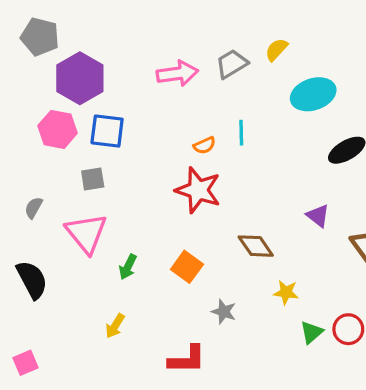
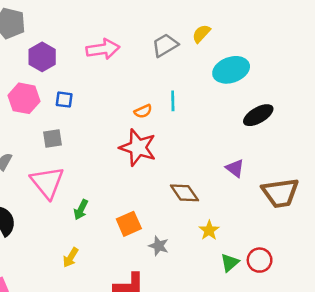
pink arrow: (177, 74) -> (103, 49), moved
purple hexagon: (80, 78) -> (42, 57), size x0.7
blue square: (107, 131) -> (64, 100), size x0.6
orange square: (187, 267) -> (129, 224), moved, turned 30
yellow star: (286, 292) -> (209, 230), turned 30

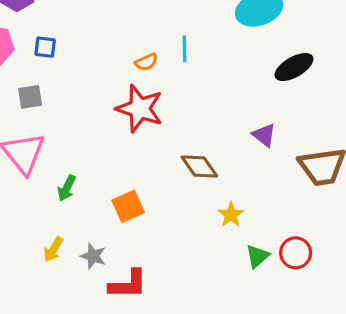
gray star: (159, 246) -> (93, 256), moved

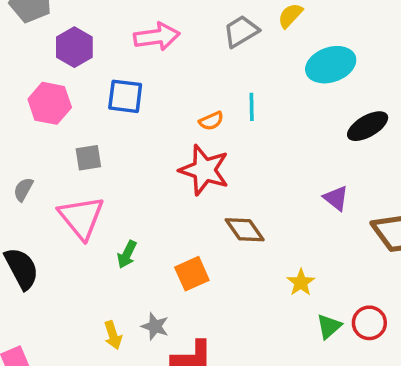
blue square: (45, 47) -> (125, 96), moved, size x1.5
brown diamond: (199, 167) -> (245, 230), moved
yellow arrow: (53, 250) -> (113, 335), moved, turned -50

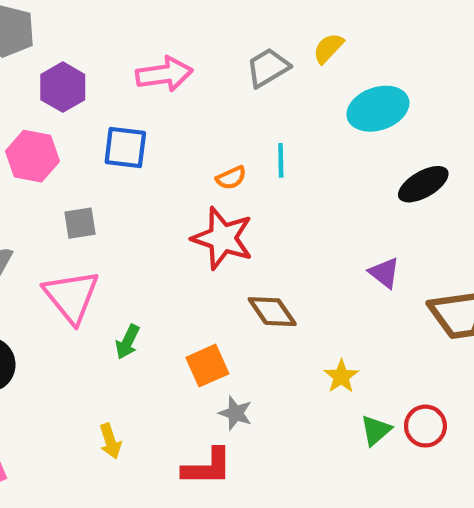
gray star: (155, 326) -> (235, 413), moved

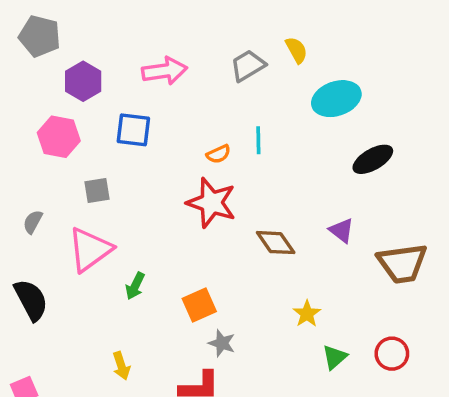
yellow semicircle: (328, 48) -> (296, 50), turned 108
pink triangle: (71, 296) -> (90, 250), turned 33
brown diamond: (272, 312) -> (276, 243), moved
red circle: (425, 426) -> (392, 354), moved

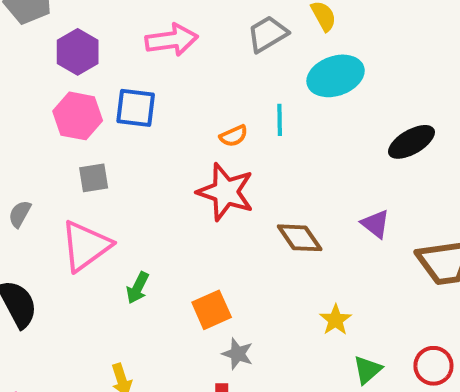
cyan ellipse: (336, 99) -> (336, 76), moved
pink hexagon: (59, 137) -> (78, 116), moved

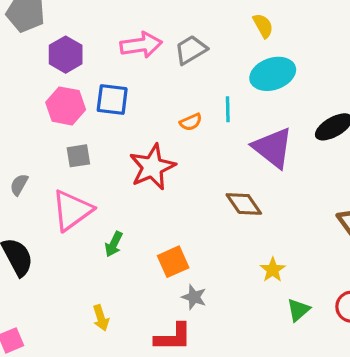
gray trapezoid: (268, 34) -> (191, 50), moved
red star: (226, 192) -> (152, 167), moved, turned 30
purple triangle: (375, 224) -> (273, 148), moved, size x1.8

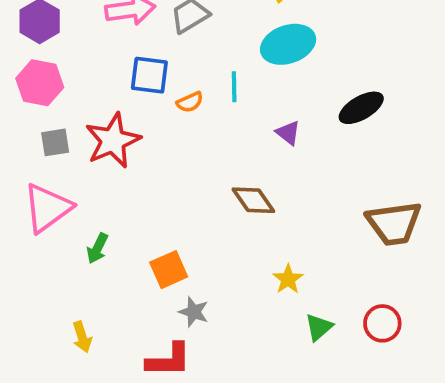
blue square: (112, 100) -> (149, 75), moved
purple triangle: (273, 148) -> (288, 133), size x0.5
red star: (152, 167) -> (113, 141), moved

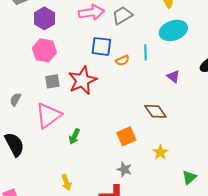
orange square: (169, 270) -> (126, 136), moved
yellow star: (288, 279) -> (160, 152), moved

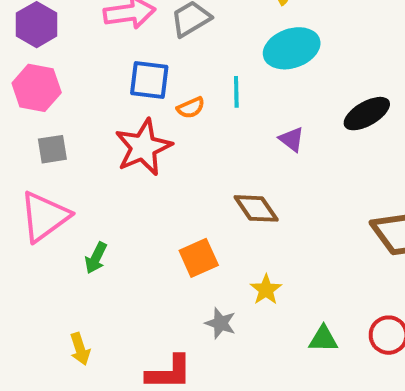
red star: (82, 80) -> (143, 147), moved
gray star: (124, 169) -> (220, 323), moved
green triangle: (189, 177) -> (323, 339), turned 42

